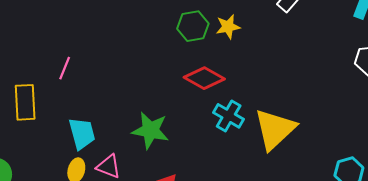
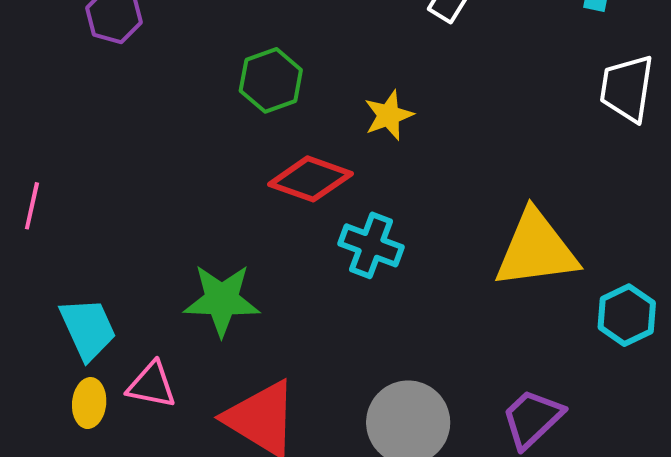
yellow star: (228, 27) -> (389, 115), moved
yellow triangle: (275, 129) -> (536, 250), moved, turned 45

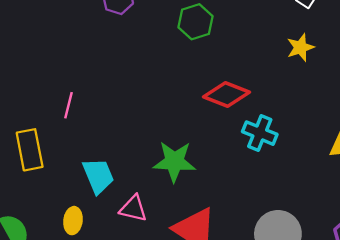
green hexagon: (271, 80) -> (195, 22), moved
yellow star: (389, 115) -> (300, 47), moved
yellow ellipse: (89, 403) -> (73, 221), moved

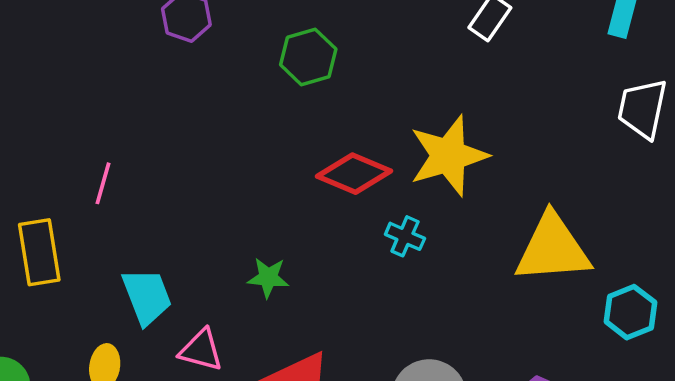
yellow star: (300, 47) -> (448, 156), moved, size x1.8
cyan cross: (260, 133) -> (405, 236), size x0.7
green star: (174, 162) -> (268, 277), size x0.6

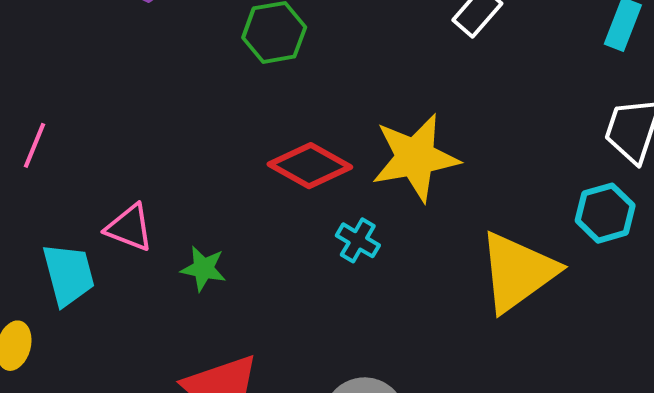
yellow triangle: (553, 249) -> (518, 272), turned -38
cyan hexagon: (630, 312) -> (605, 213), moved
pink triangle: (201, 350) -> (129, 228), moved

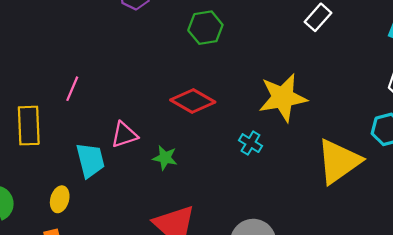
red diamond: (310, 166) -> (193, 101), moved
pink triangle: (129, 228) -> (124, 135), turned -40

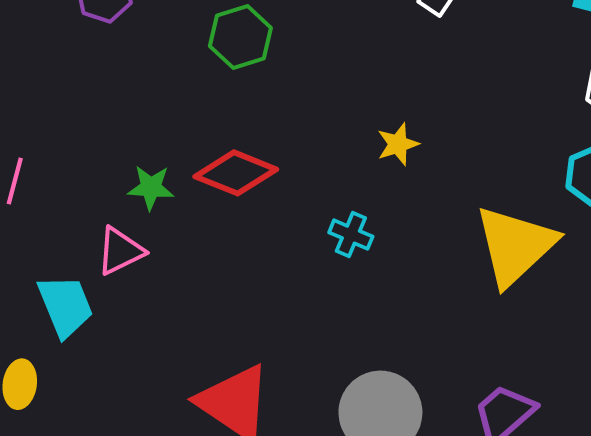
yellow star: (283, 98) -> (398, 144), size x0.5
green star: (165, 158) -> (151, 188), moved

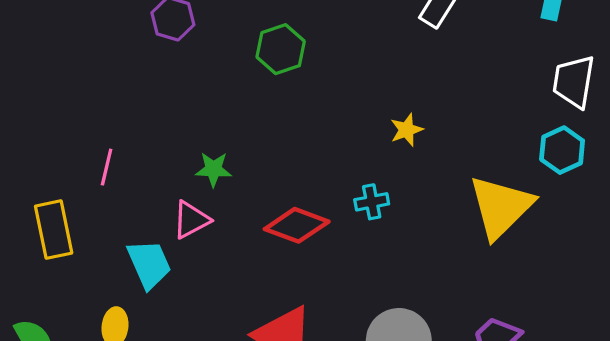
red diamond: (236, 173) -> (297, 225), moved
cyan cross: (351, 235) -> (372, 202), turned -32

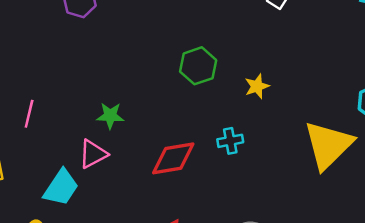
green hexagon: (281, 49) -> (198, 66), moved
red diamond: (297, 225) -> (173, 158), turned -30
cyan trapezoid: (149, 264) -> (61, 188), turned 57

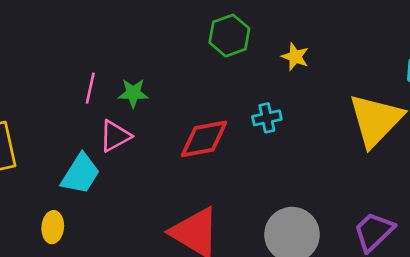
yellow star: (257, 86) -> (295, 57), turned -30
pink line: (29, 114) -> (90, 88), moved

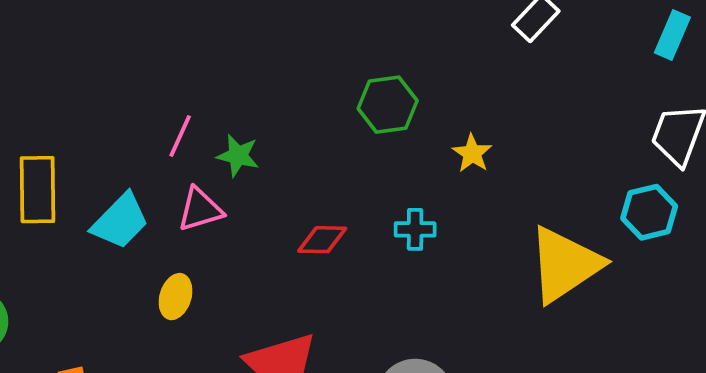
red diamond: (204, 139) -> (322, 240), size x0.7
cyan trapezoid: (80, 174) -> (120, 221), moved
yellow ellipse: (53, 227) -> (176, 297), moved

